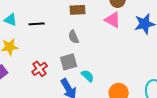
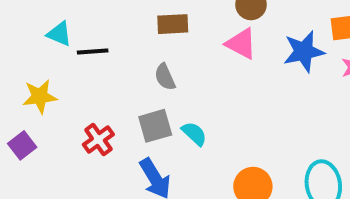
cyan triangle: (11, 20) -> (59, 34), moved
cyan semicircle: (88, 76) -> (194, 134), moved

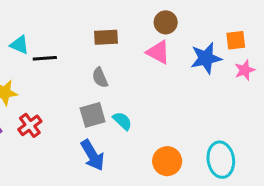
red cross: (98, 140) -> (30, 125), moved

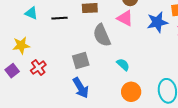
black line: (45, 58) -> (60, 18), moved
gray semicircle: (100, 78) -> (102, 35), moved, size x1.6
cyan semicircle: (122, 121) -> (123, 65), moved

